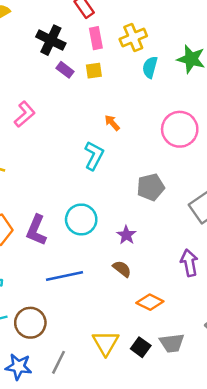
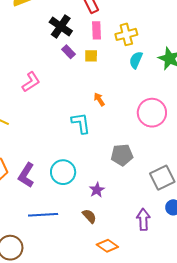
cyan L-shape: (94, 156) -> (81, 123), turned -45

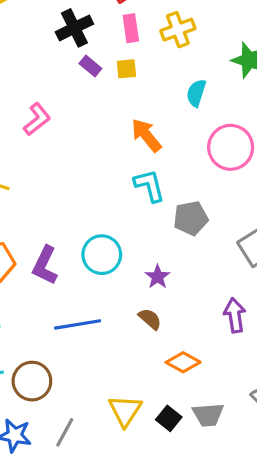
black cross: (61, 26) -> (74, 28), turned 35
cyan semicircle: (136, 60) -> (196, 93), moved
orange arrow: (99, 99) -> (146, 135), size x1.6
cyan L-shape: (81, 123) -> (149, 186), moved

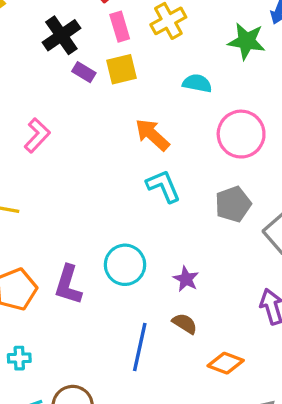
yellow square: (126, 69) -> (121, 69), size x1.4
cyan semicircle: (196, 93) -> (197, 83), turned 92
gray pentagon: (191, 218) -> (233, 204), moved
blue line: (78, 324) -> (140, 347), moved, turned -60

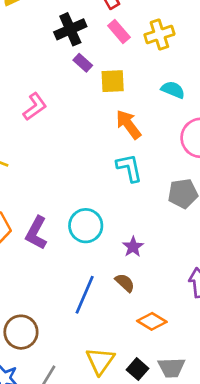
pink rectangle: (120, 27) -> (119, 32), turned -35
yellow square: (121, 69) -> (113, 81), moved

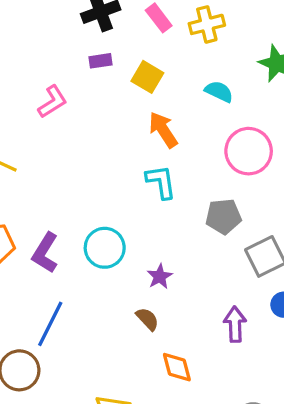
purple rectangle: (83, 63) -> (101, 61), moved, turned -54
yellow square: (113, 81) -> (147, 77), turned 30
blue line: (85, 295) -> (50, 324), moved
orange diamond: (152, 321) -> (177, 367), turned 40

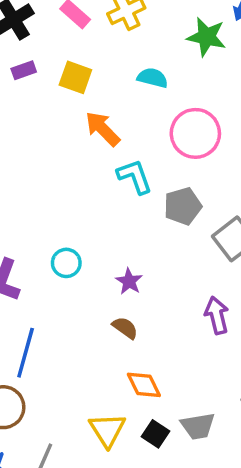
cyan L-shape: (161, 182) -> (135, 177), moved
cyan circle: (105, 248) -> (66, 263), size x0.7
orange diamond: (177, 367) -> (144, 385), moved

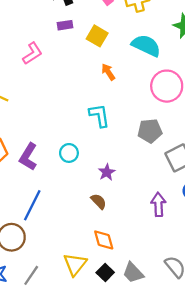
cyan semicircle: (153, 78) -> (146, 46), size x1.5
orange arrow: (103, 129) -> (108, 72), size x0.7
cyan L-shape: (135, 177) -> (99, 115), moved
gray trapezoid: (198, 426) -> (133, 273), turned 45

